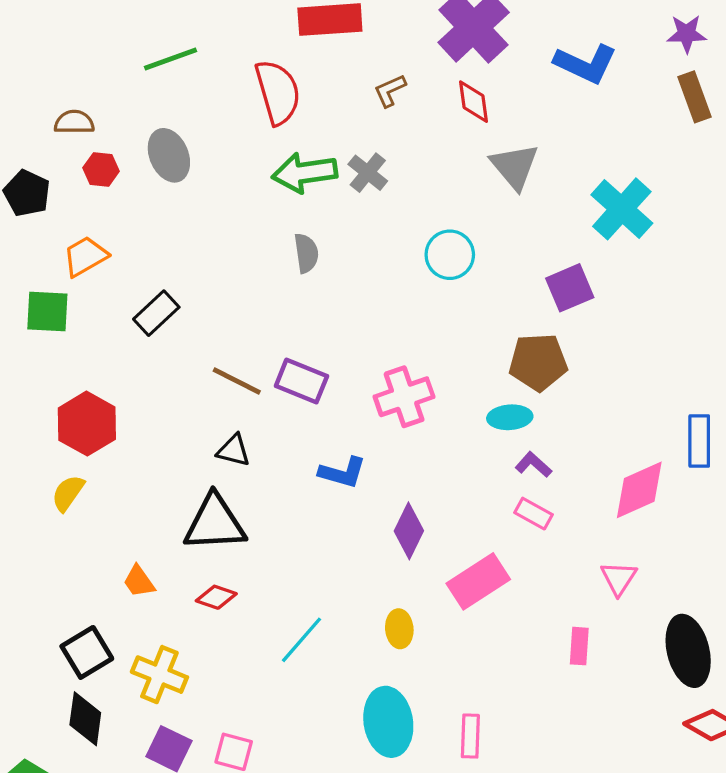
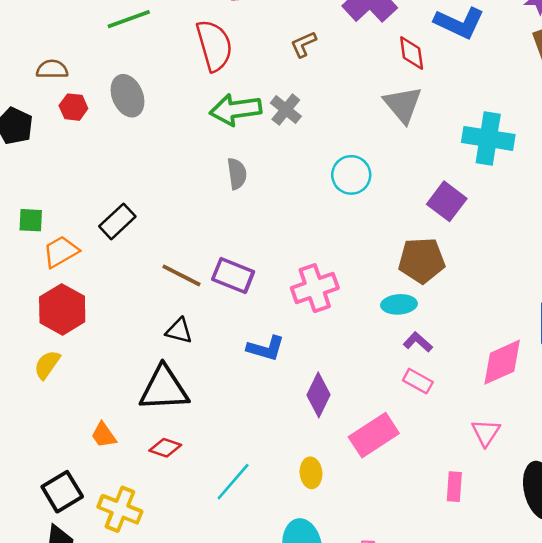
red diamond: (474, 102) -> (412, 53), moved
cyan cross: (622, 209) -> (488, 138), turned -33
orange trapezoid: (85, 256) -> (61, 252), moved
purple square: (570, 288) -> (447, 201), turned -30
green square: (47, 312) -> (31, 220), size x0.7

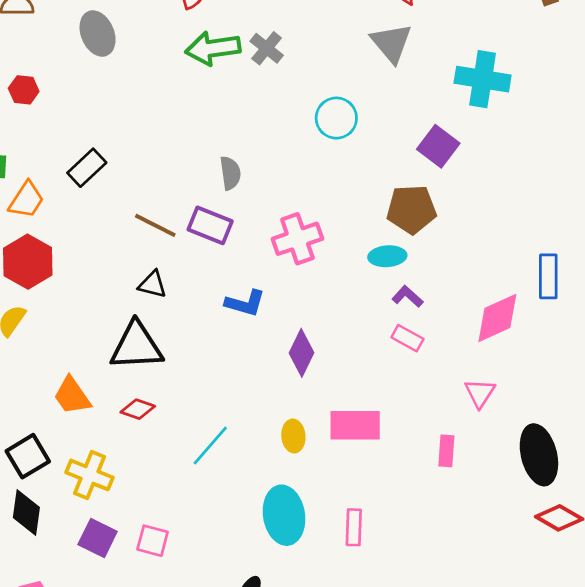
red hexagon: (73, 107) -> (24, 90), moved
gray semicircle: (237, 174) -> (230, 173), moved
orange trapezoid: (61, 252) -> (26, 200), turned 153
orange trapezoid: (104, 435) -> (72, 396), size x1.4
pink rectangle: (374, 435) -> (355, 425), moved, turned 33

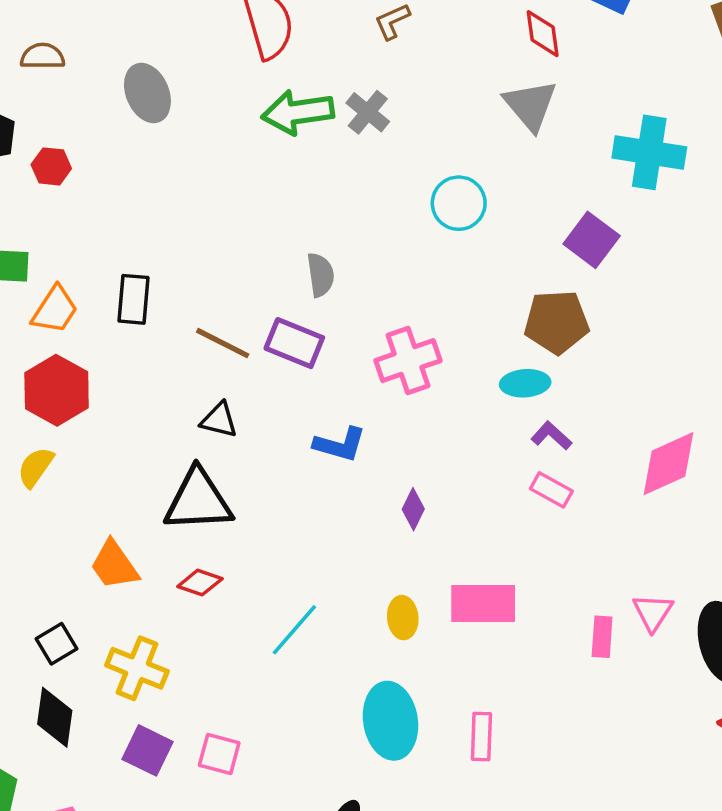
black rectangle: (87, 168) -> (133, 299), moved, turned -42
purple diamond: (301, 353) -> (413, 509), size x0.7
pink triangle: (480, 393) -> (653, 612), moved
black square: (28, 456) -> (57, 644), size x0.7

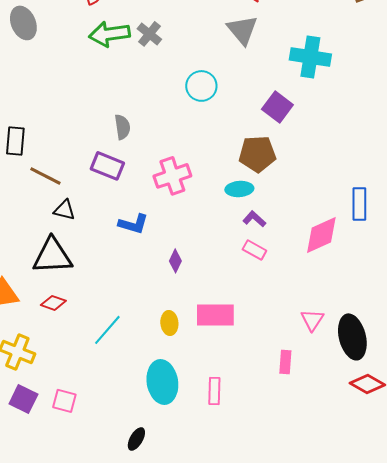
brown line: (223, 343) -> (45, 176), moved
pink rectangle: (602, 637) -> (285, 362), moved

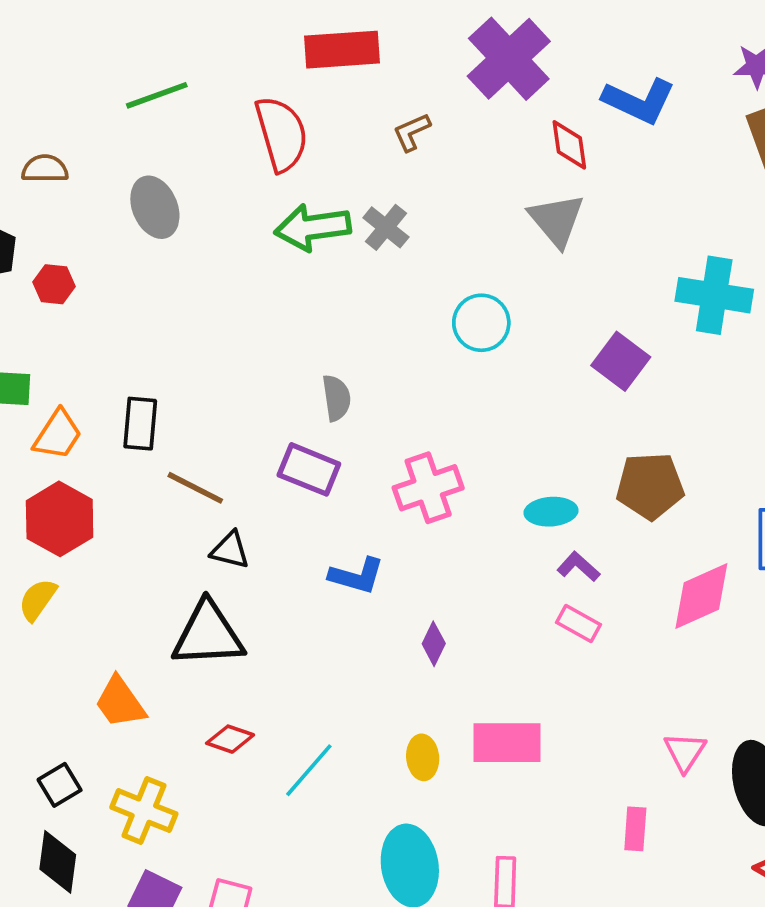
cyan cross: (310, 57) -> (714, 295), moved
brown pentagon: (257, 154) -> (650, 486), moved
red diamond: (53, 303) -> (230, 739), moved

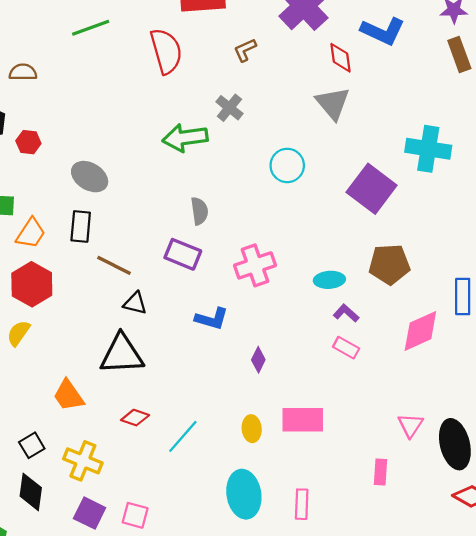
gray ellipse: (155, 207) -> (90, 177), moved, turned -36
green arrow: (313, 227) -> (185, 138), moved
purple square: (621, 361) -> (372, 189), size x1.4

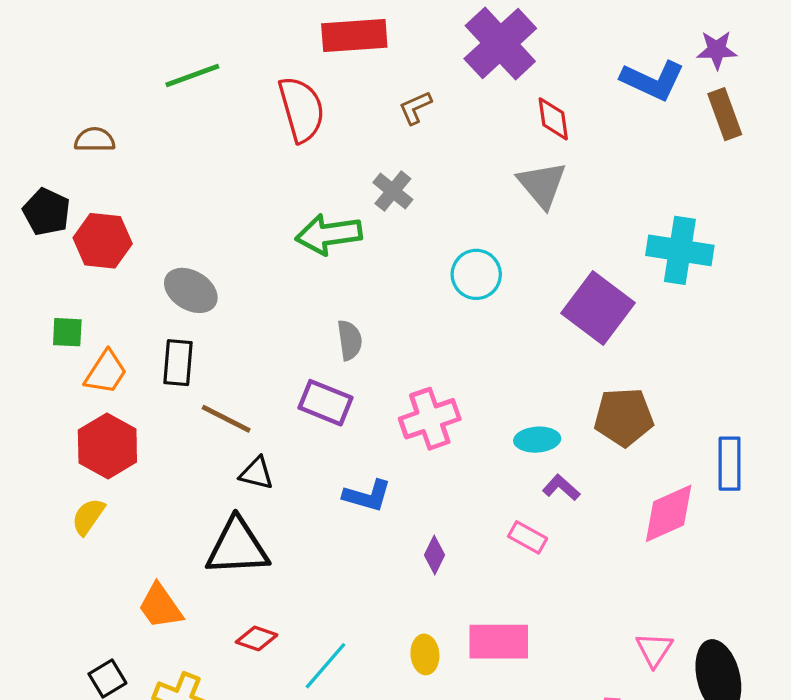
blue L-shape: (383, 31) -> (653, 80), moved
red hexagon: (28, 142) -> (103, 241), size x1.6
pink rectangle: (346, 348) -> (528, 537), moved

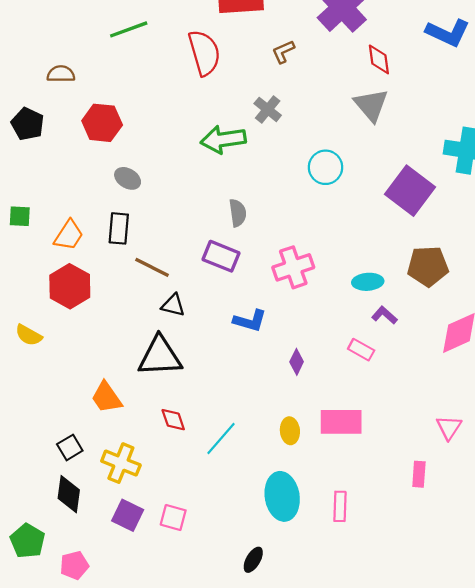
red hexagon: (103, 241) -> (102, 123), moved
gray ellipse: (191, 290) -> (128, 178), size x0.7
green square: (67, 332) -> (20, 216), moved
yellow semicircle: (88, 517) -> (29, 335), moved, turned -96
red diamond: (257, 638) -> (173, 420), turned 52

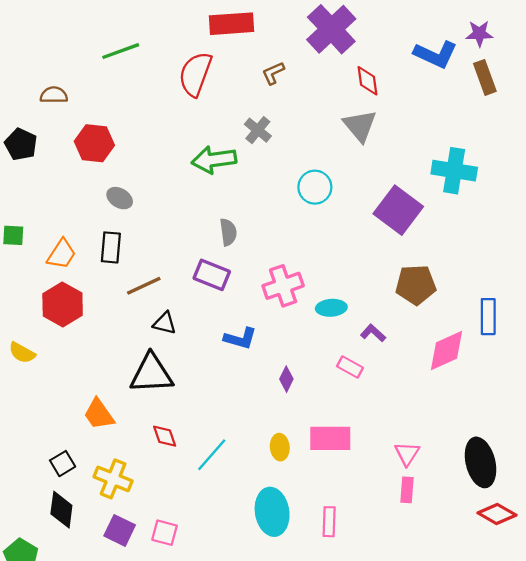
red semicircle: (204, 53) -> (195, 74), turned -144
brown line: (152, 267) -> (144, 286), turned -52
cyan ellipse: (368, 282) -> (331, 308), moved
pink triangle: (449, 427) -> (407, 454), moved

